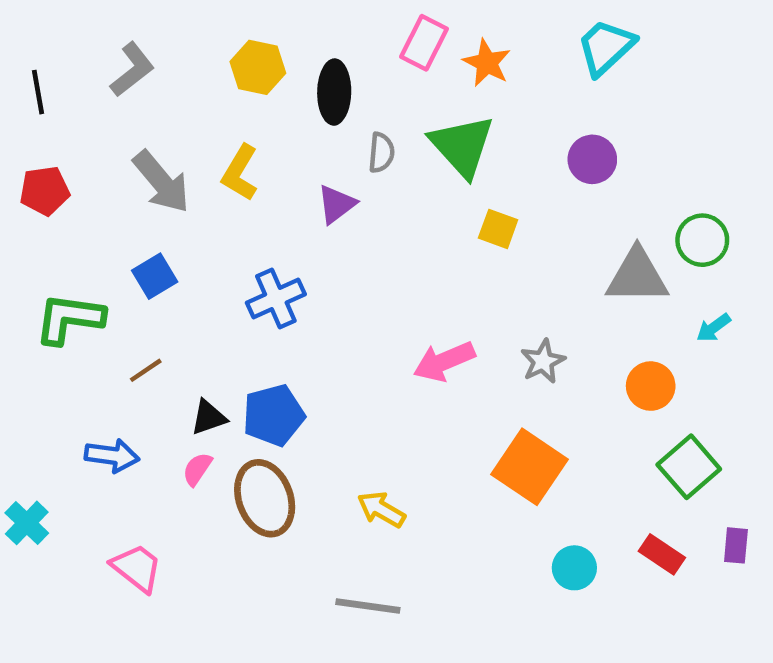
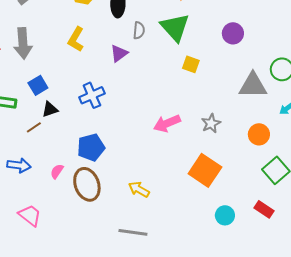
gray arrow: (161, 182) -> (23, 43), moved, turned 36
black triangle: (209, 417) -> (50, 109), moved

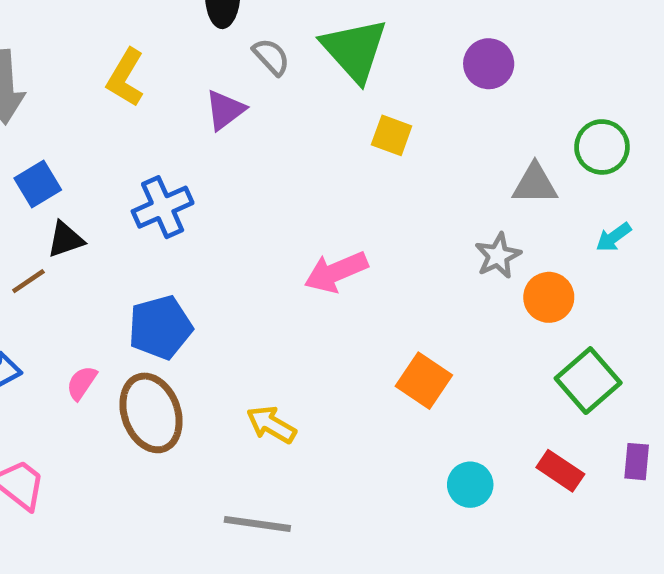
gray semicircle: (139, 30) -> (271, 57), turned -48
gray triangle: (253, 85) -> (535, 184), size x0.7
gray star: (211, 123) -> (498, 256), moved
orange square: (205, 170) -> (424, 381), size x0.7

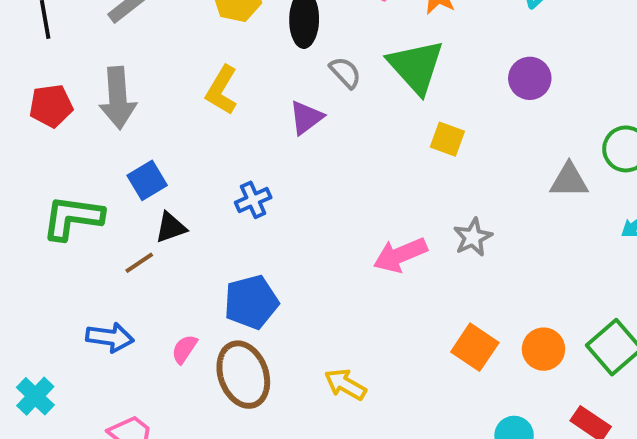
blue cross: (163, 207) -> (253, 200), size x0.7
gray star: (498, 256) -> (473, 237), moved
orange circle: (549, 297) -> (543, 349), moved

